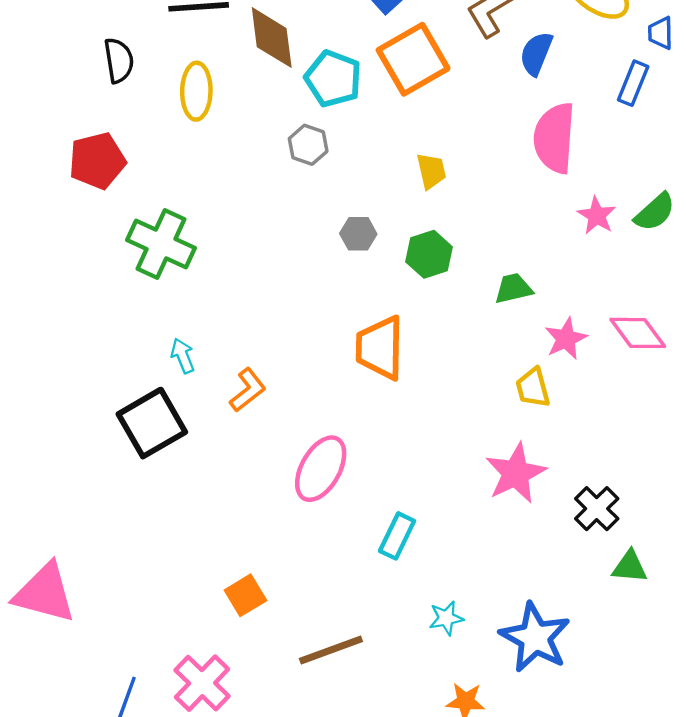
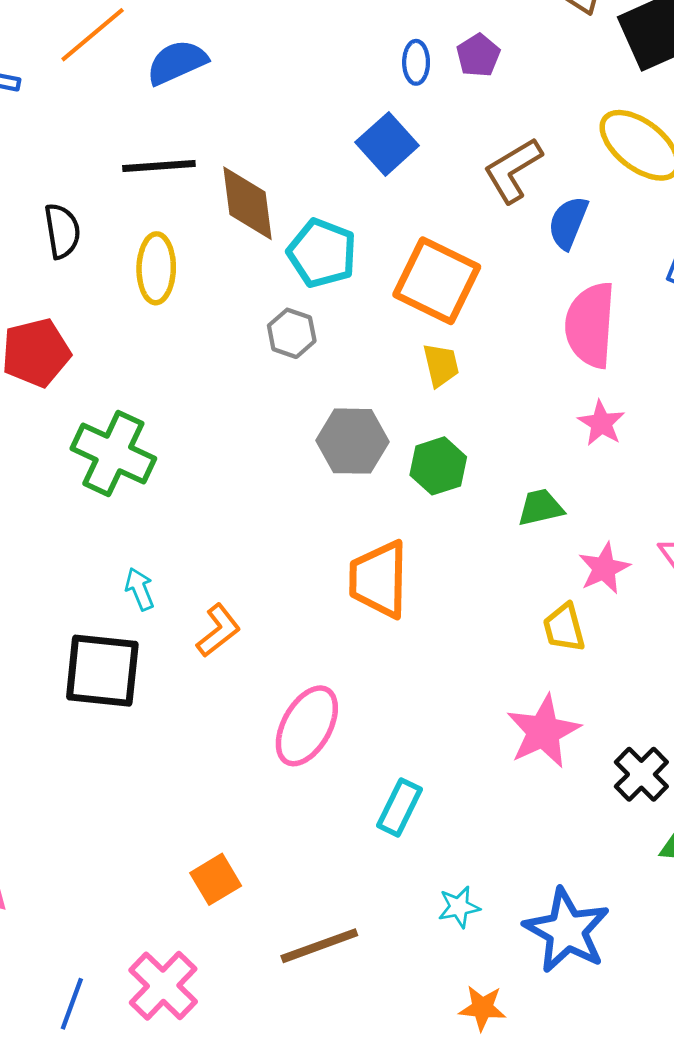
orange square: (413, 59) -> (437, 281), moved, turned -34
pink star: (597, 215) -> (601, 423), moved
gray hexagon: (358, 234) -> (352, 441), size x1.6
black square: (152, 423) -> (102, 671), turned 36

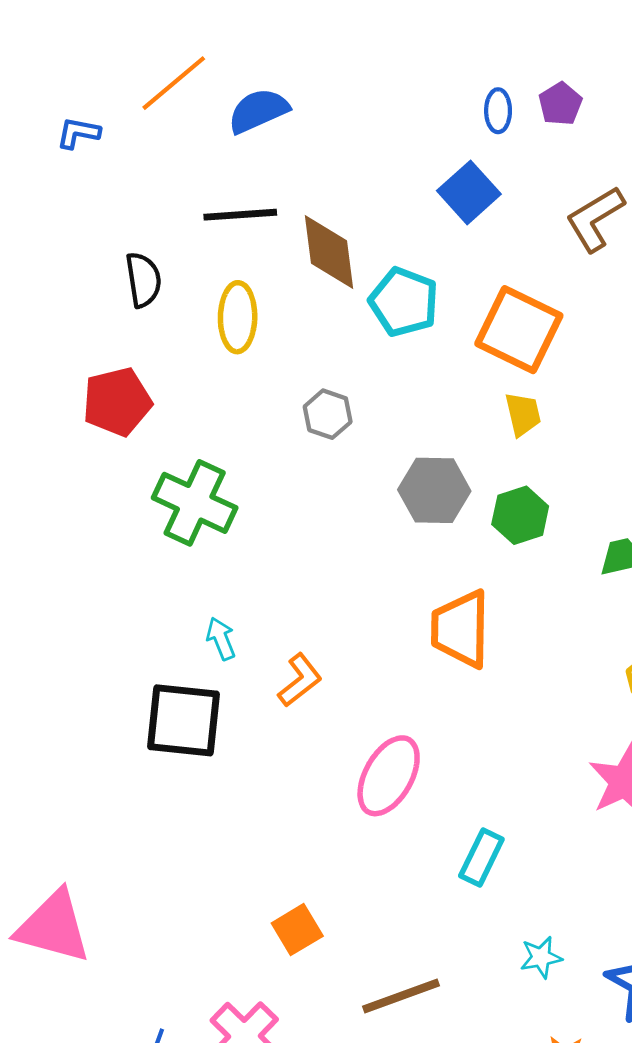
gray hexagon: (292, 333) -> (328, 414), moved

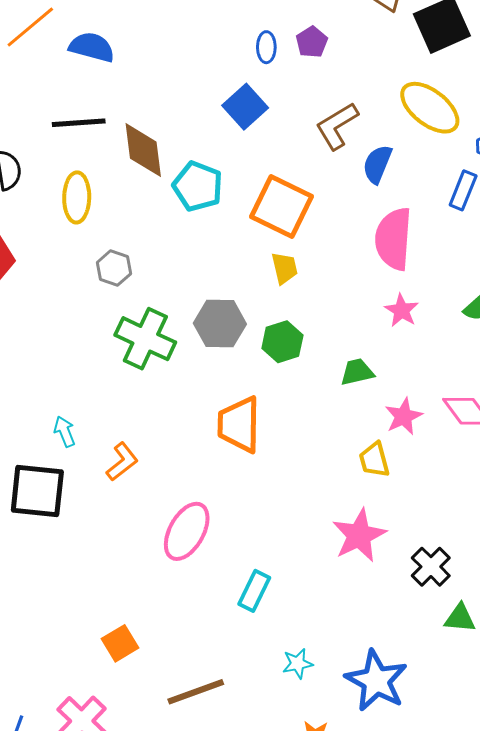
blue semicircle: (258, 111) -> (92, 47), turned 39
gray hexagon: (328, 414) -> (114, 268), moved
green cross: (195, 503) -> (145, 339), moved

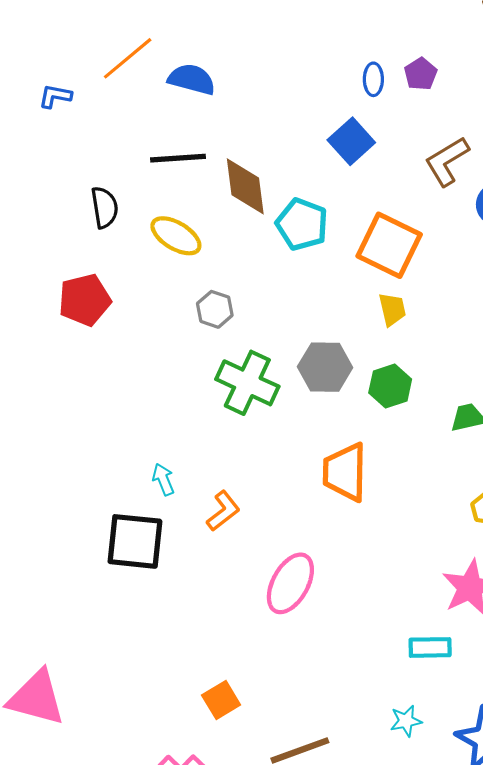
yellow ellipse: (77, 197) -> (176, 236), turned -60
cyan rectangle: (254, 591) -> (430, 647), moved, turned 63

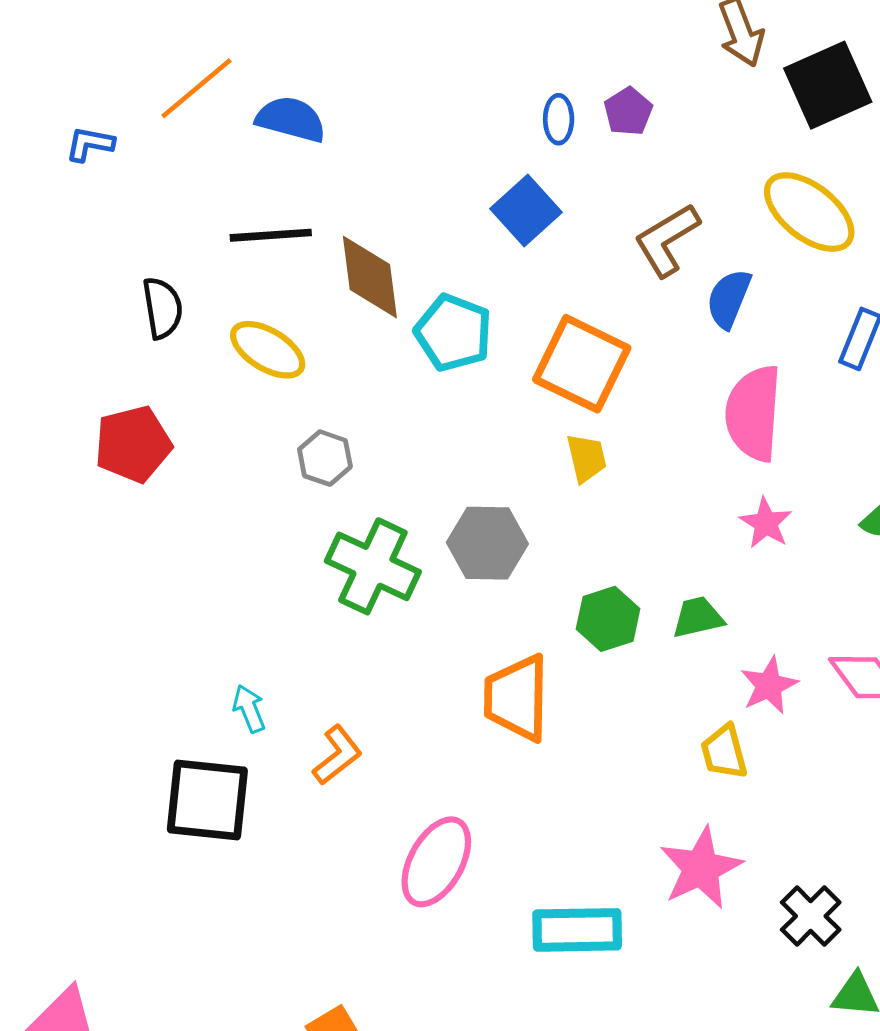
green hexagon: (390, 386) -> (608, 619), moved
cyan rectangle: (430, 647) -> (577, 930), moved, size x1.4

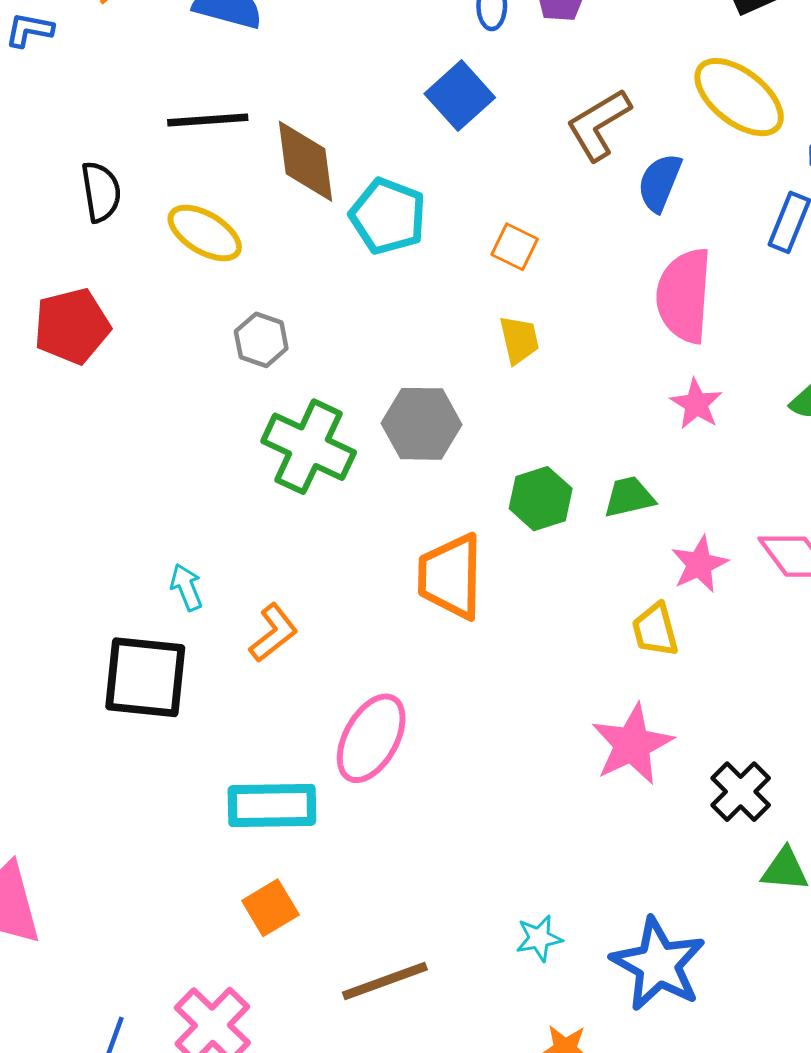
orange square: (582, 364) -> (515, 247), size x0.5
cyan rectangle: (577, 930) -> (272, 805), moved

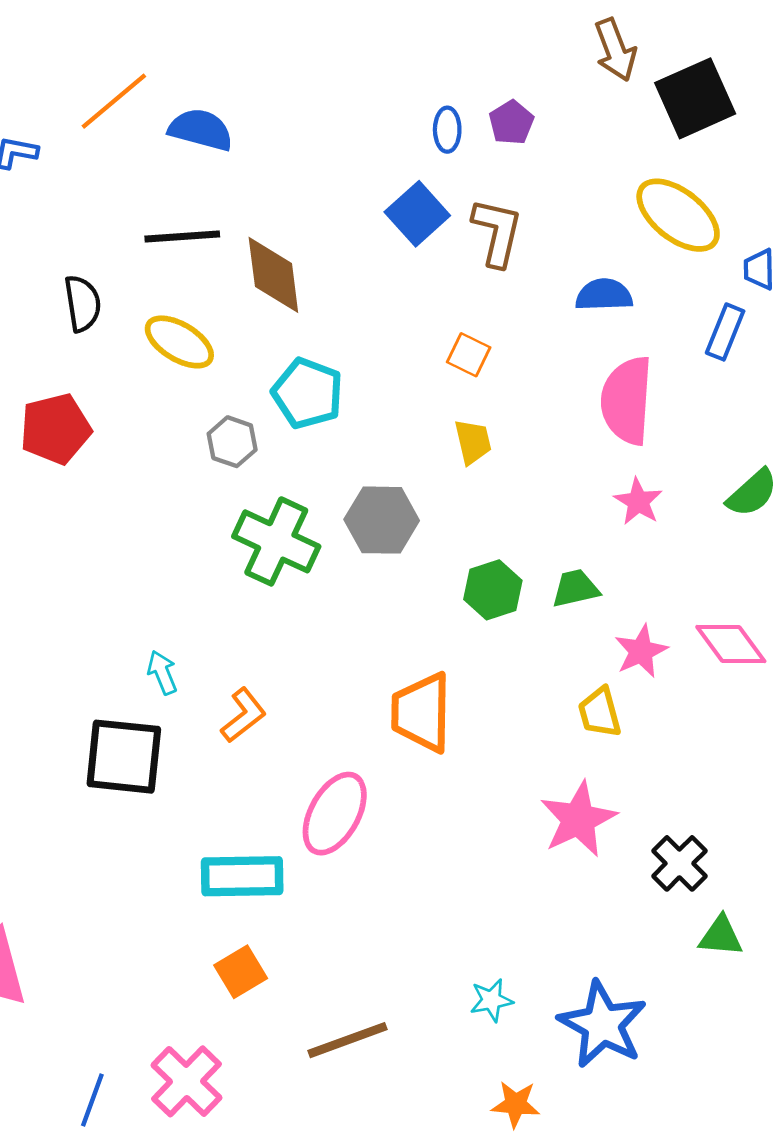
brown L-shape: (599, 125) -> (497, 232), moved, turned 134
blue semicircle: (660, 183) -> (604, 295), turned 66
cyan pentagon: (388, 216) -> (308, 393), moved
orange trapezoid: (451, 576) -> (422, 712), moved

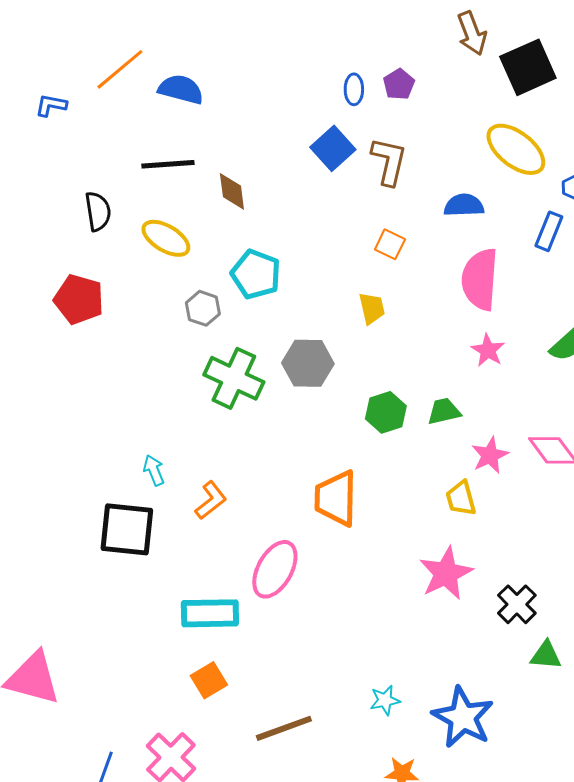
brown diamond: (273, 275) -> (232, 191), size x0.7
orange square: (469, 355) -> (390, 244), moved
red pentagon: (55, 429) -> (79, 299), turned 30

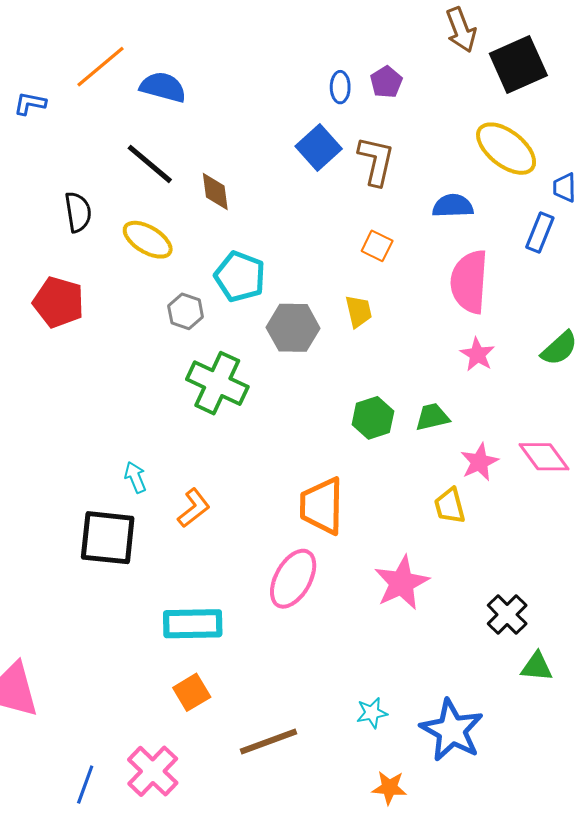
black line: (168, 164) -> (150, 164), turned 44
gray hexagon: (308, 363) -> (293, 328), moved
pink ellipse: (275, 569) -> (293, 579), moved
pink star: (446, 573) -> (402, 583), moved

